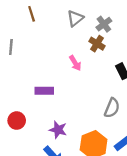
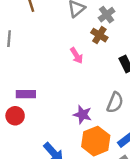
purple rectangle: (44, 91) -> (26, 94), moved
purple star: (58, 130) -> (83, 115), moved

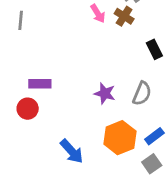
pink arrow: (76, 56) -> (98, 13), moved
purple star: (83, 115) -> (105, 93), moved

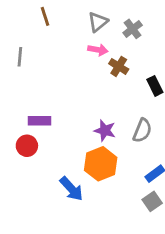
pink arrow: (98, 13) -> (98, 50), turned -48
brown cross: (124, 16) -> (119, 66), moved
orange hexagon: (120, 138) -> (101, 164), moved

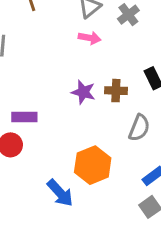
brown cross: (119, 66) -> (116, 91), moved, turned -30
purple star: (105, 130) -> (83, 92), moved

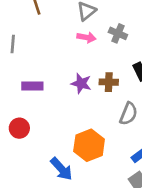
gray cross: (128, 15) -> (118, 33), moved, turned -30
purple rectangle: (24, 117) -> (32, 86), moved

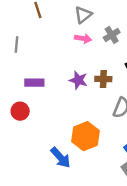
gray cross: (118, 33) -> (112, 35), turned 35
red circle: (19, 128) -> (20, 111), moved

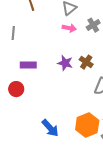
brown cross: (103, 79) -> (86, 62), turned 32
orange hexagon: (86, 136) -> (87, 125), moved

